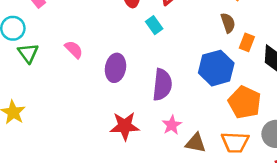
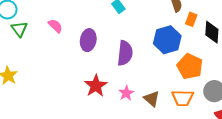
pink star: (172, 125) -> (126, 93), moved
red star: (125, 126) -> (96, 86), turned -30
brown triangle: (196, 143) -> (152, 99), turned 30

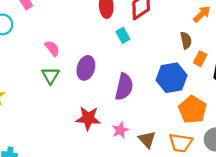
green triangle: (19, 29) -> (50, 76), moved
red star: (96, 86) -> (88, 118), turned 30

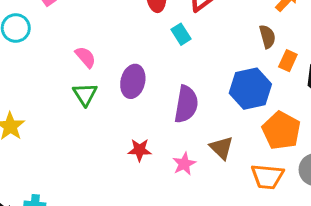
red star: (88, 118) -> (140, 150), size x0.7
brown triangle: (147, 140) -> (222, 148), moved

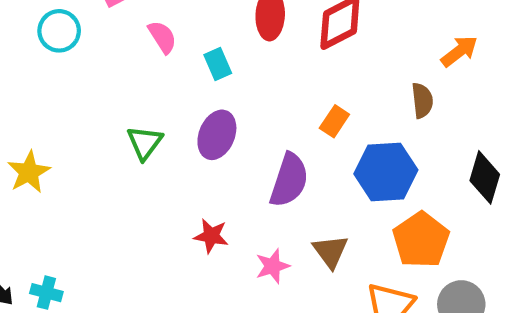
cyan rectangle: (181, 34) -> (218, 64), moved
pink semicircle: (85, 57) -> (162, 37), moved
orange rectangle: (288, 61) -> (334, 121), moved

